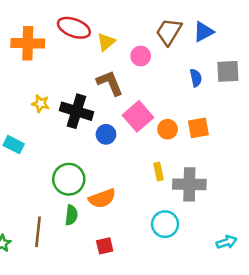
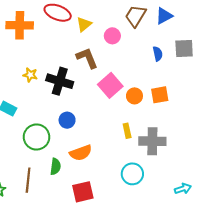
blue circle: (106, 134) -> (67, 120), moved
green circle: (69, 179) -> (37, 137), moved
red square: (105, 246) -> (83, 192), size x1.5

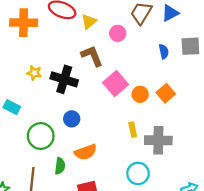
orange square: (160, 95) -> (166, 93), turned -30

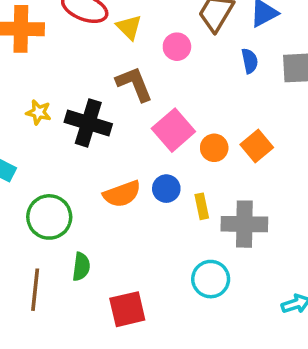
yellow triangle: (89, 22) -> (129, 27), turned -35
blue semicircle: (164, 52) -> (250, 61), moved
blue circle: (72, 119) -> (166, 189), moved
orange semicircle: (86, 152) -> (122, 194), moved

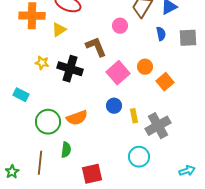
yellow triangle: (129, 27) -> (59, 30), moved, turned 42
orange circle: (214, 148) -> (145, 67), moved
orange semicircle: (122, 194) -> (77, 118), moved
gray cross: (244, 224) -> (158, 126), turned -30

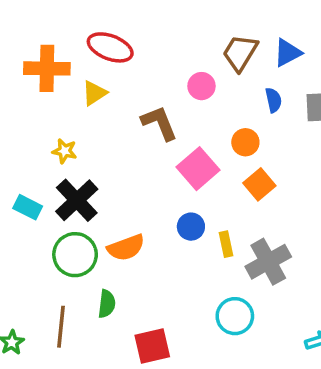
orange circle: (145, 67) -> (245, 142), moved
black cross: (70, 69) -> (77, 200), moved, turned 30
orange square: (165, 82) -> (259, 184), moved

